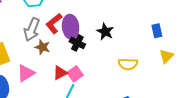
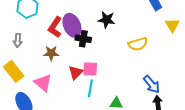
gray arrow: (32, 29) -> (18, 40), moved, size x0.6
pink triangle: (26, 73) -> (43, 83), turned -30
pink square: (75, 74) -> (90, 69), turned -35

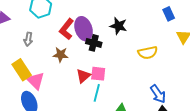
pink triangle: (43, 83) -> (36, 81), moved

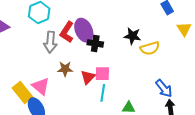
black star: (118, 26) -> (132, 36), moved
gray arrow: (28, 39) -> (50, 42), moved, size x1.5
brown star: (61, 55) -> (65, 69), moved
yellow rectangle: (22, 70) -> (23, 93), moved

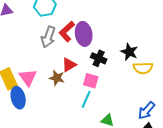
black cross: (95, 43) -> (99, 58), moved
brown star: (65, 69) -> (57, 78), moved
red triangle: (88, 77) -> (69, 65), moved
blue arrow: (164, 88) -> (146, 110), turned 66

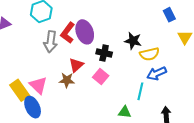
pink square: (91, 81) -> (101, 76), turned 35
cyan line: (86, 99) -> (140, 91), moved
blue arrow: (146, 110) -> (157, 73), moved, turned 36

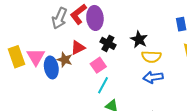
cyan line: (140, 91) -> (103, 85), moved
blue ellipse: (33, 107) -> (51, 67), moved

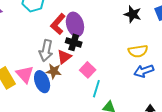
gray arrow: (59, 18) -> (46, 50), moved
black star: (139, 39) -> (133, 14), moved
black cross: (108, 43) -> (74, 42), moved

